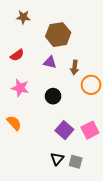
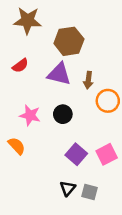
brown star: (23, 17) -> (28, 21), size x1.6
purple triangle: (50, 62) -> (59, 74), size x1.5
pink star: (20, 88) -> (30, 115), moved

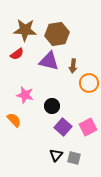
brown star: (28, 21) -> (25, 30), moved
black circle: (63, 114) -> (52, 106), moved

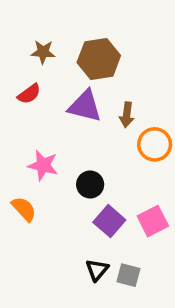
brown star: (25, 30) -> (43, 52), size x0.6

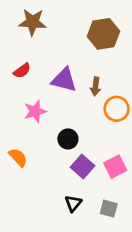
brown star: (43, 52) -> (33, 22), moved, size x1.5
brown hexagon: (99, 59) -> (103, 34), moved
pink star: (43, 165) -> (35, 111), moved, turned -30
gray square: (128, 275) -> (109, 209), moved

